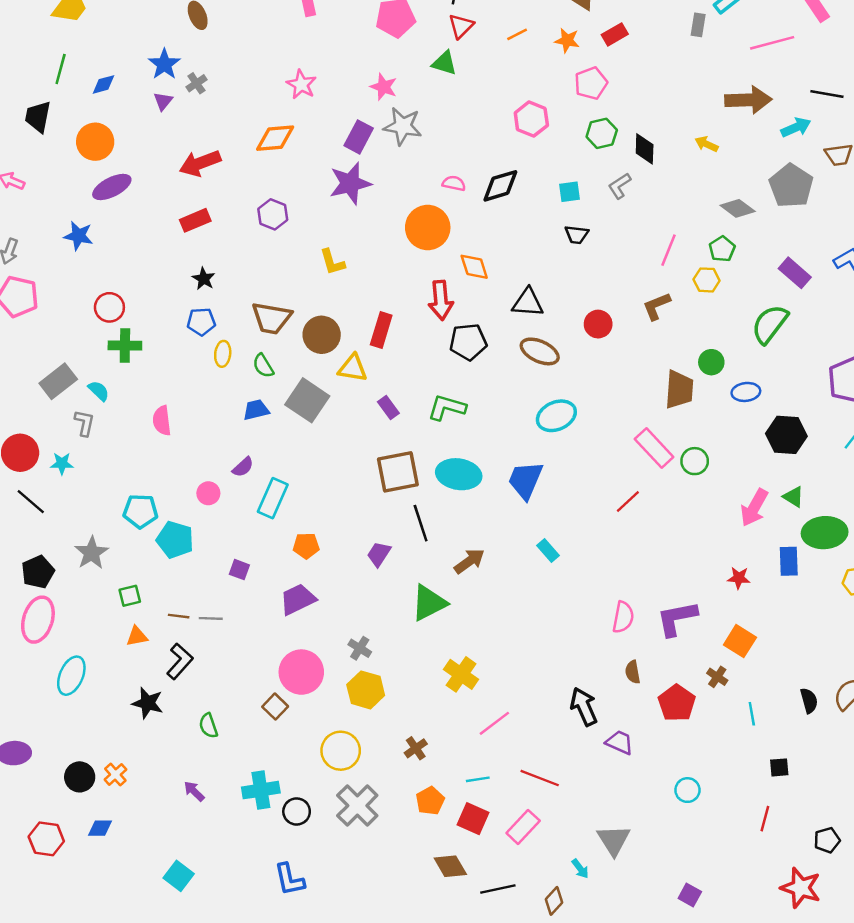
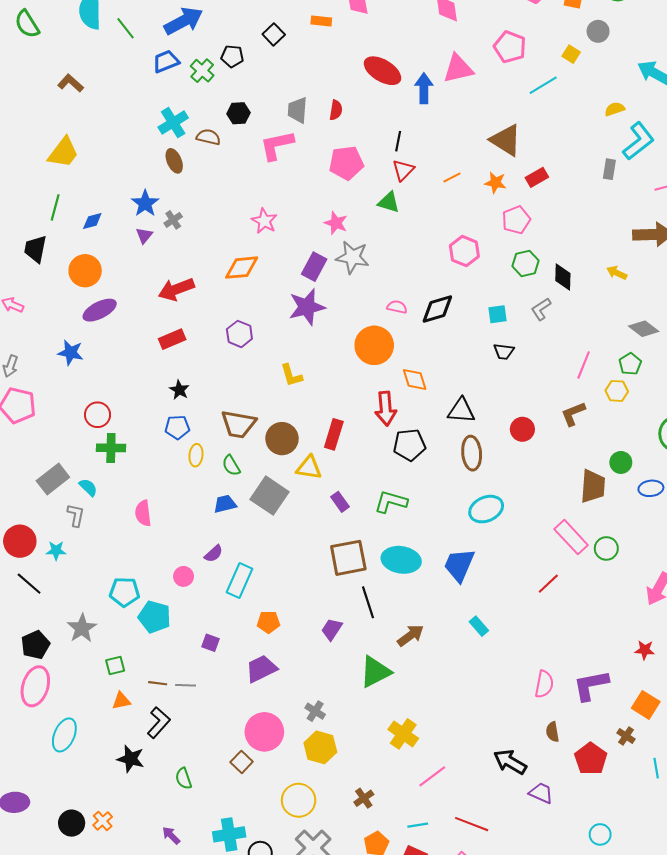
brown ellipse: (540, 351) -> (472, 453), turned 60
black arrow: (584, 707) -> (510, 762), turned -36

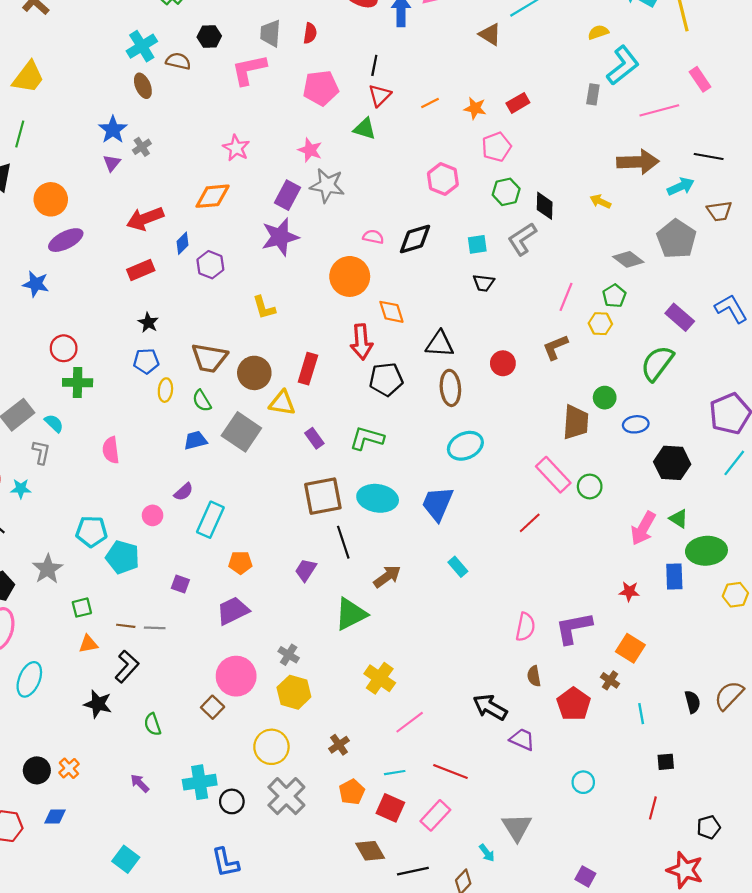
brown triangle: (506, 140) -> (490, 34), moved, size x0.7
blue diamond: (92, 221) -> (183, 243), moved, turned -30
gray L-shape: (541, 309) -> (522, 239), size x1.4

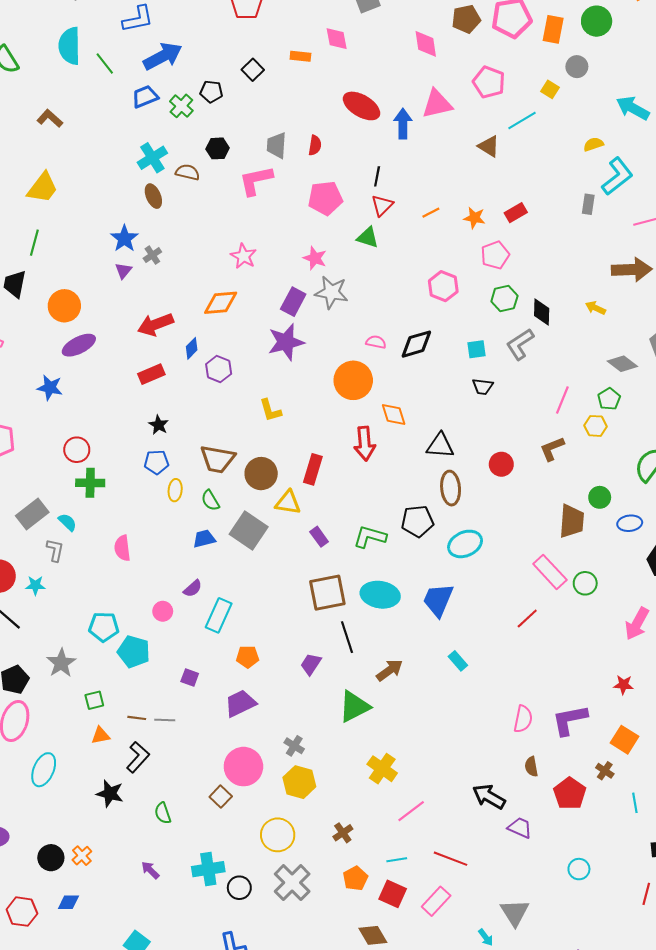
black pentagon: (386, 379) -> (417, 521), moved

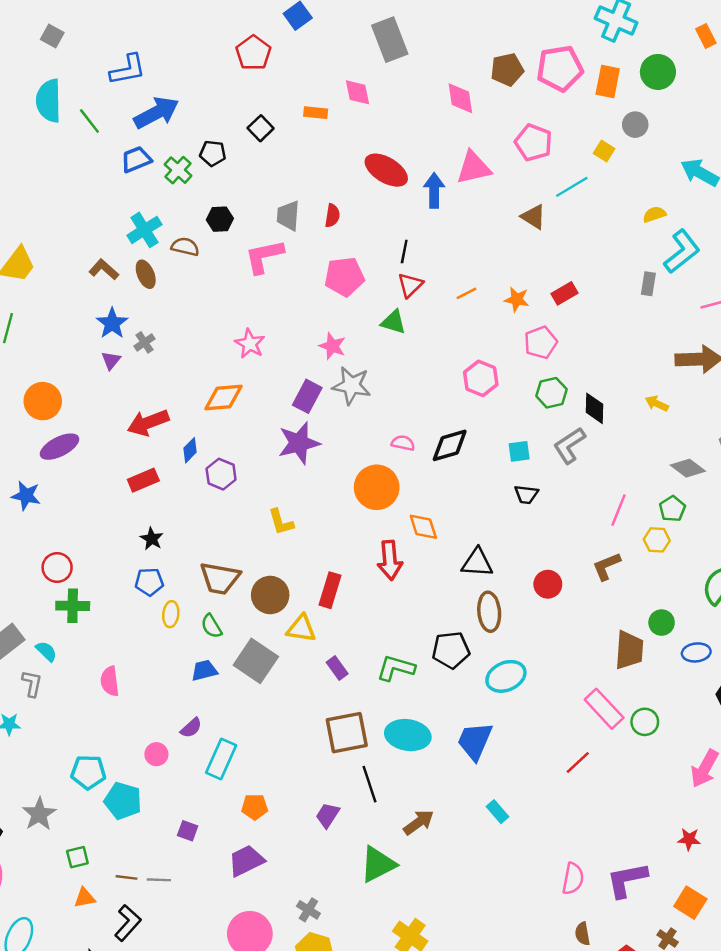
brown L-shape: (50, 118) -> (104, 269), moved

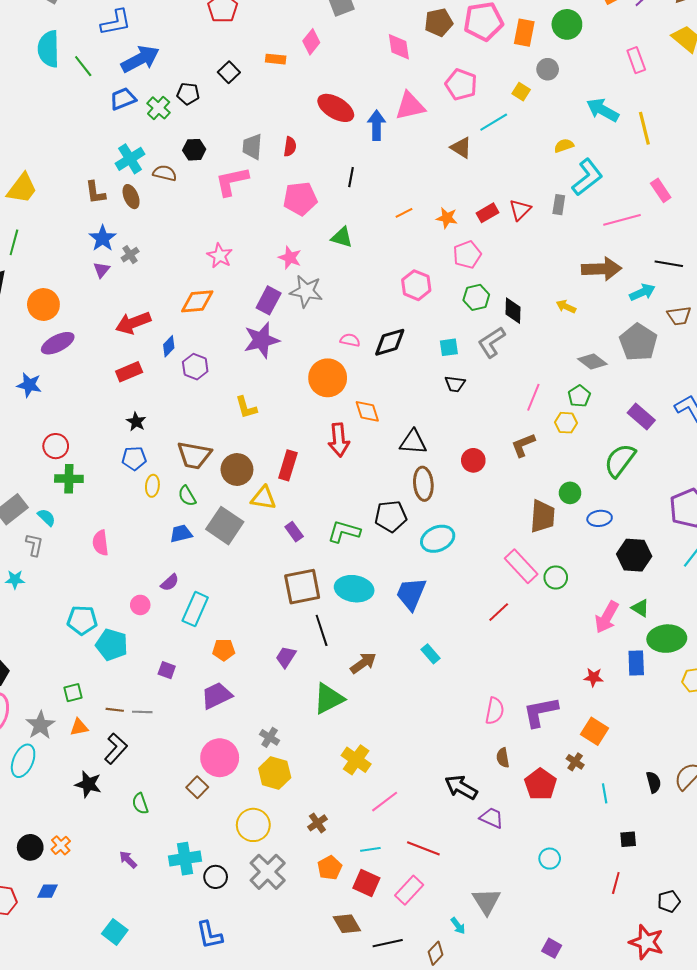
pink diamond: (358, 92) -> (311, 42), turned 50
brown L-shape: (104, 269) -> (95, 192), turned -140
red triangle: (410, 285) -> (520, 210), moved
gray star: (39, 814) -> (40, 725), moved

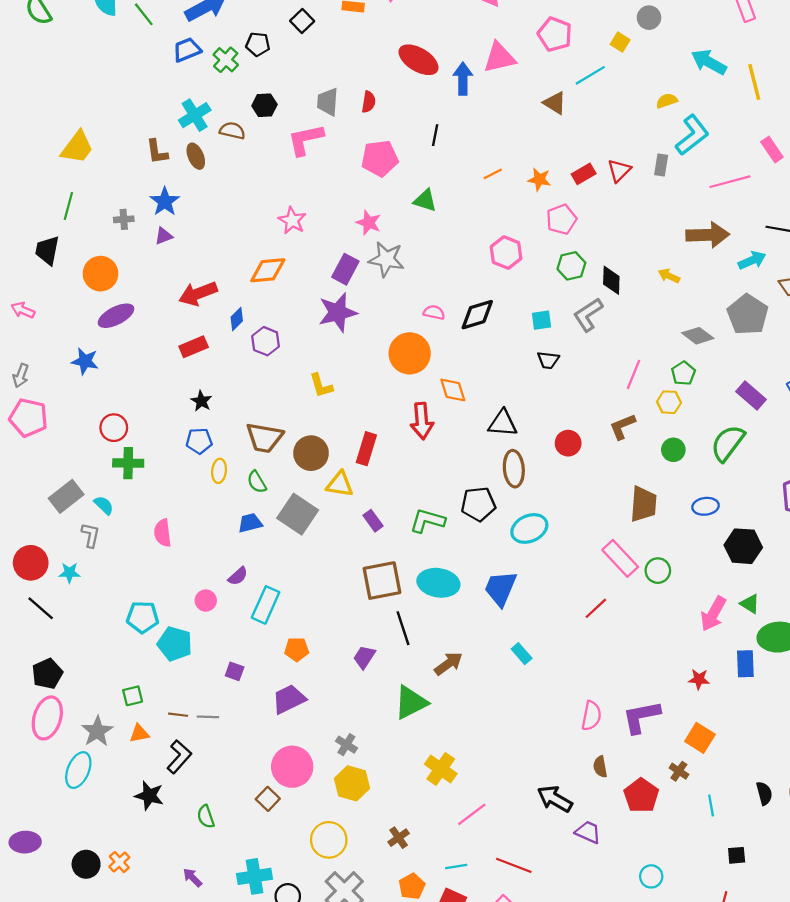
gray cross: (130, 255) -> (124, 219), moved, turned 30
purple triangle: (102, 270) -> (164, 236), turned 30
green circle: (570, 493) -> (673, 450), moved

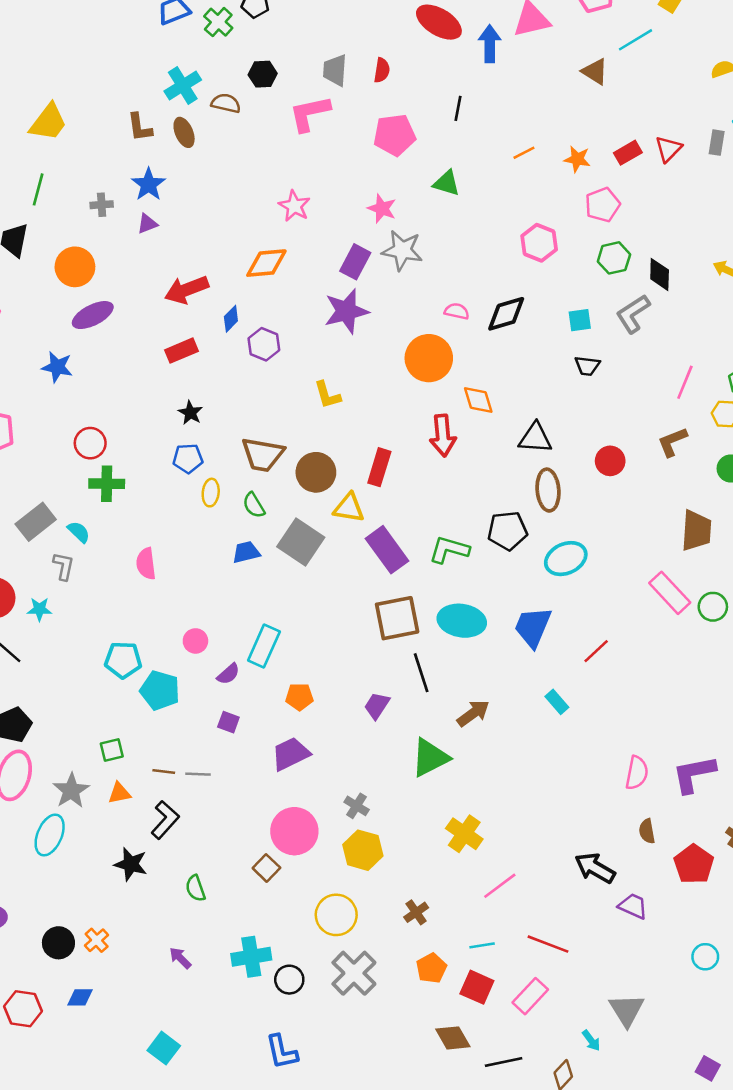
purple rectangle: (373, 521) -> (387, 550), size x1.8
purple semicircle: (238, 576) -> (228, 674), moved
red line: (596, 608) -> (596, 651), moved

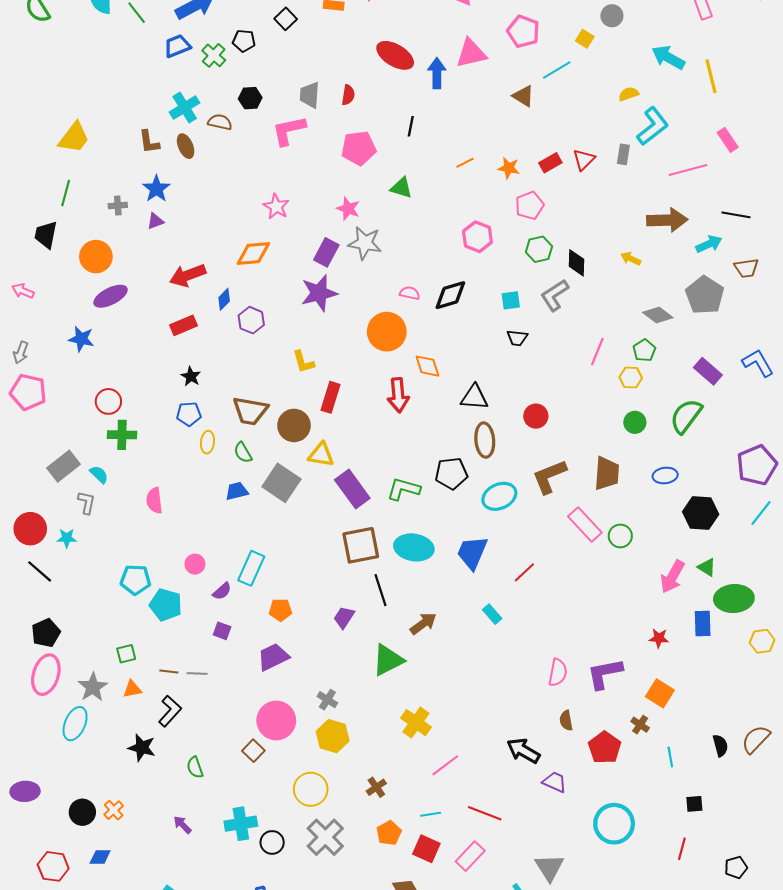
brown L-shape: (672, 442) -> (549, 477), moved, size x1.4
red rectangle: (379, 467) -> (330, 397), moved
cyan circle: (705, 957) -> (614, 824), size x1.8

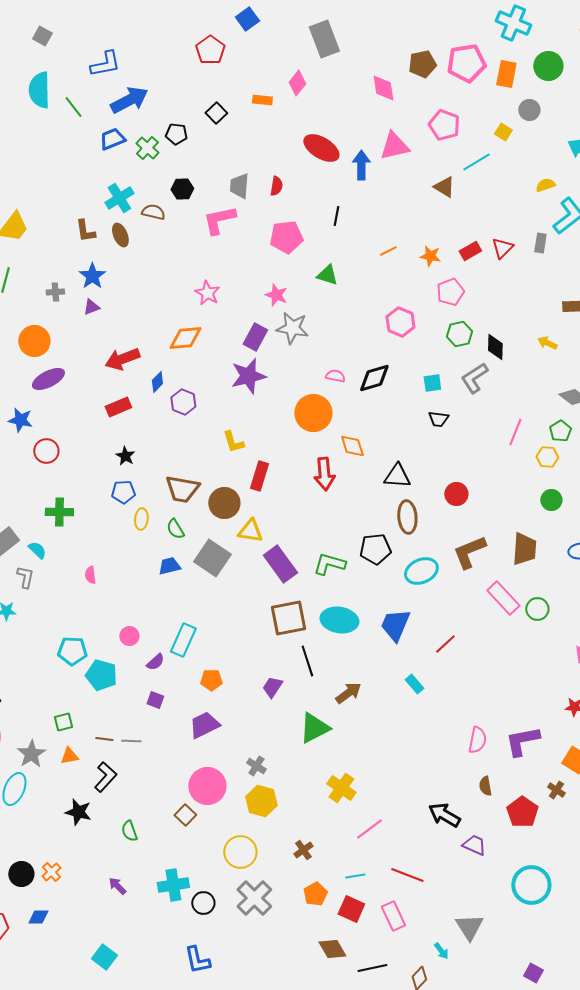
red circle: (108, 401) -> (46, 451), moved
pink semicircle: (154, 501) -> (90, 575), size x0.7
pink rectangle: (470, 856) -> (393, 916), turned -68

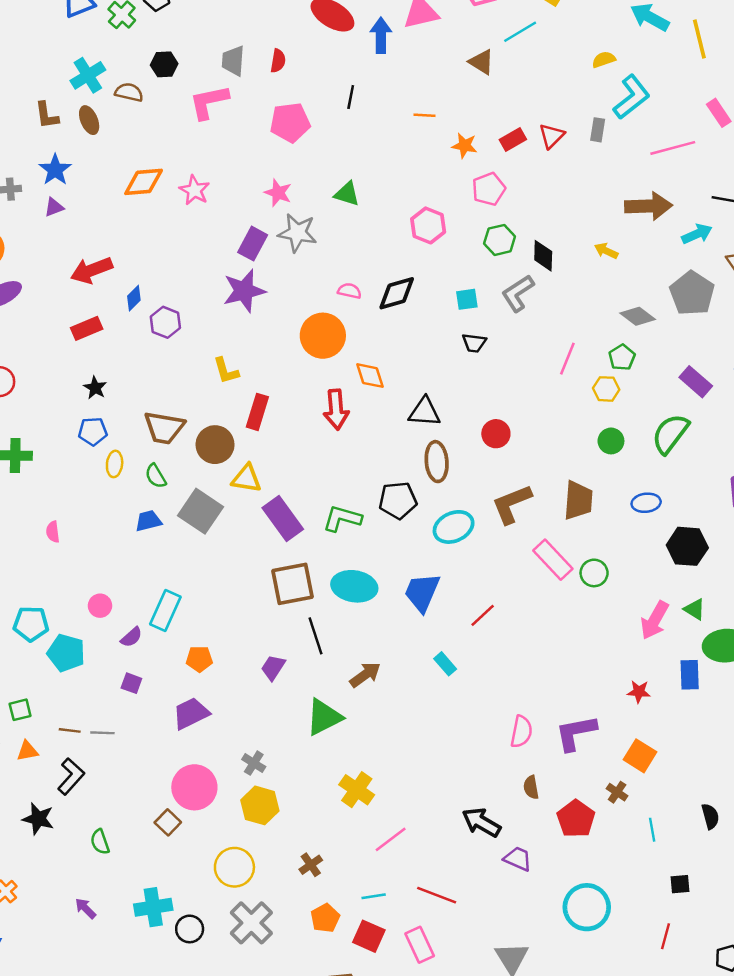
orange line: (388, 251) -> (425, 115), moved, turned 30
green triangle: (327, 275) -> (347, 194), moved
orange diamond: (185, 338) -> (144, 182), moved

